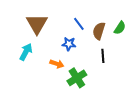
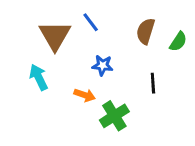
blue line: (79, 24) -> (91, 22), moved
brown semicircle: (99, 31) -> (146, 31), moved
cyan arrow: (26, 52) -> (39, 77), turned -54

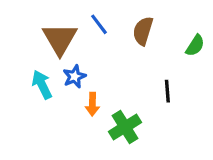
brown semicircle: (146, 31) -> (143, 31), moved
blue star: (102, 65) -> (74, 76), moved, turned -30
orange arrow: (85, 95) -> (92, 104), turned 72

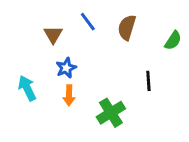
brown triangle: (60, 39) -> (53, 35), size x0.6
cyan arrow: (42, 85) -> (27, 88), moved
orange arrow: (92, 104) -> (69, 95), moved

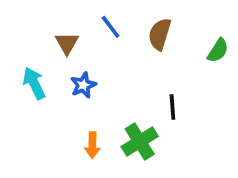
black line: (148, 81) -> (172, 107), moved
cyan arrow: (27, 88) -> (34, 83), moved
orange arrow: (69, 95) -> (92, 145), moved

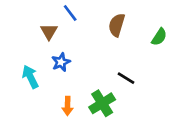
blue line: (111, 27) -> (70, 13), moved
cyan arrow: (34, 83) -> (30, 77), moved
black line: (172, 107) -> (126, 78), turned -54

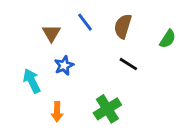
blue line: (70, 13) -> (85, 22), moved
black line: (126, 78) -> (128, 64), moved
orange arrow: (68, 106) -> (57, 112), moved

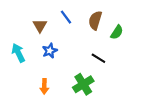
green semicircle: (168, 39) -> (117, 32), moved
black line: (128, 64) -> (98, 58), moved
cyan arrow: (32, 81) -> (18, 53), moved

